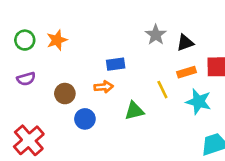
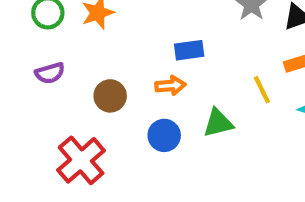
blue circle: (85, 119) -> (164, 135), moved
red cross: (29, 140) -> (81, 160), moved

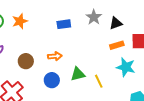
blue rectangle: (189, 50) -> (64, 24), moved
yellow line: (262, 90) -> (99, 81), moved

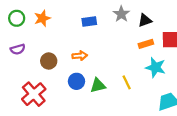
green triangle: (78, 74) -> (98, 86), moved

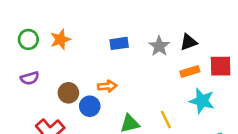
gray star: (121, 14) -> (159, 46), moved
blue circle: (76, 81) -> (90, 106), moved

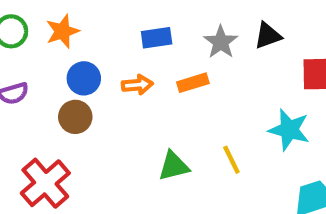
orange rectangle: (190, 71) -> (193, 83), moved
orange arrow: (107, 86) -> (137, 85), moved
blue circle: (90, 106) -> (84, 78), moved

